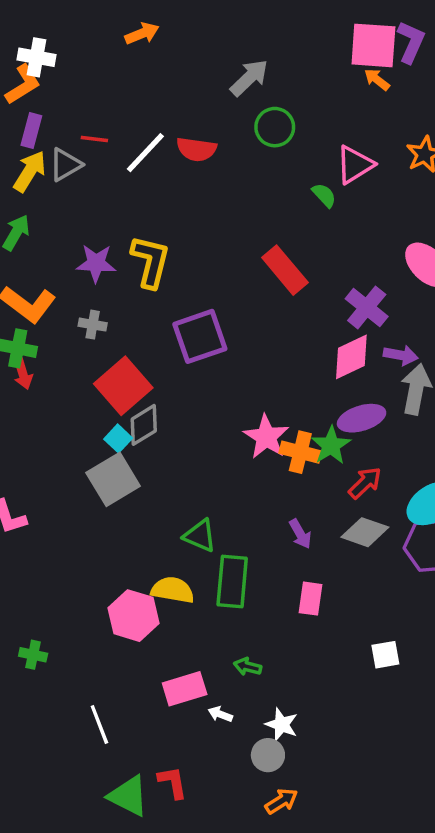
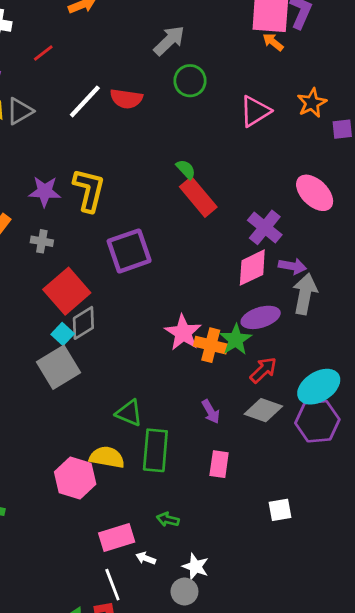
red line: (94, 139) -> (43, 53), moved, turned -45
green semicircle: (324, 195) -> (186, 169), moved
white line: (99, 724) -> (112, 585), moved

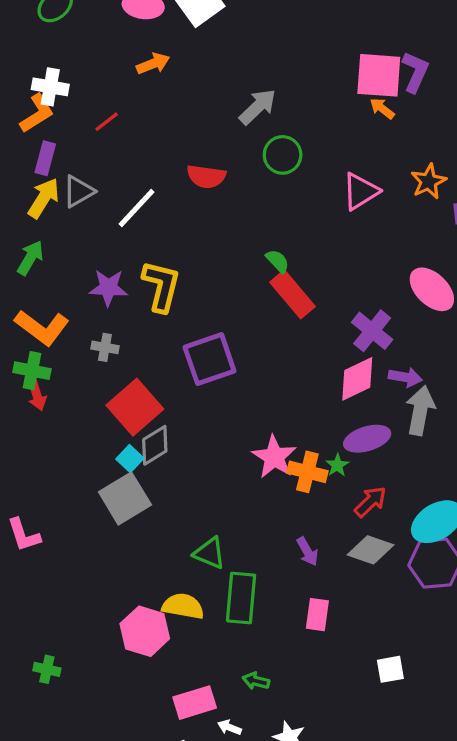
white line: (85, 101) -> (137, 208), moved
green star: (236, 340) -> (337, 465), size x0.6

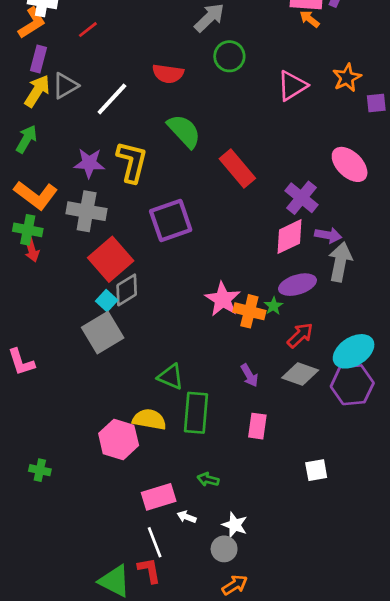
green semicircle: (278, 261) -> (184, 131), moved, size x1.8
gray cross: (105, 347) -> (87, 211), size x1.8

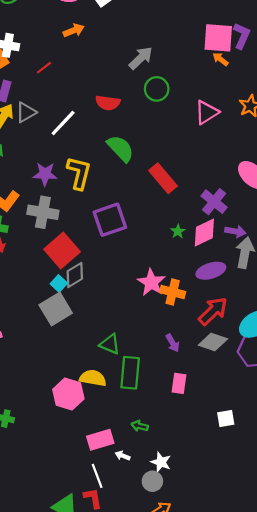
green star: (273, 306) -> (178, 231), moved
red arrow: (300, 335) -> (213, 311), size x1.4

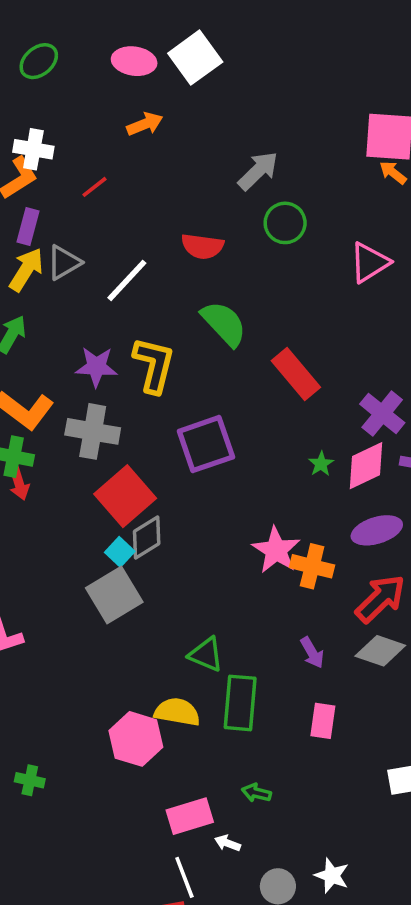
white star: (161, 462) -> (332, 876), moved

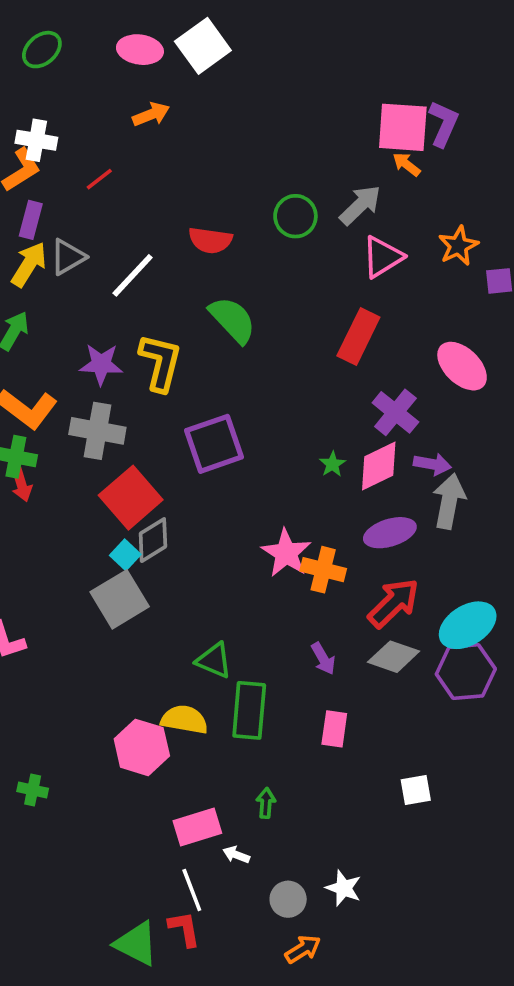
gray arrow: (258, 171) -> (360, 205), moved
red rectangle: (296, 374) -> (358, 336), moved, turned 66
green arrow: (256, 793) -> (266, 803), turned 80

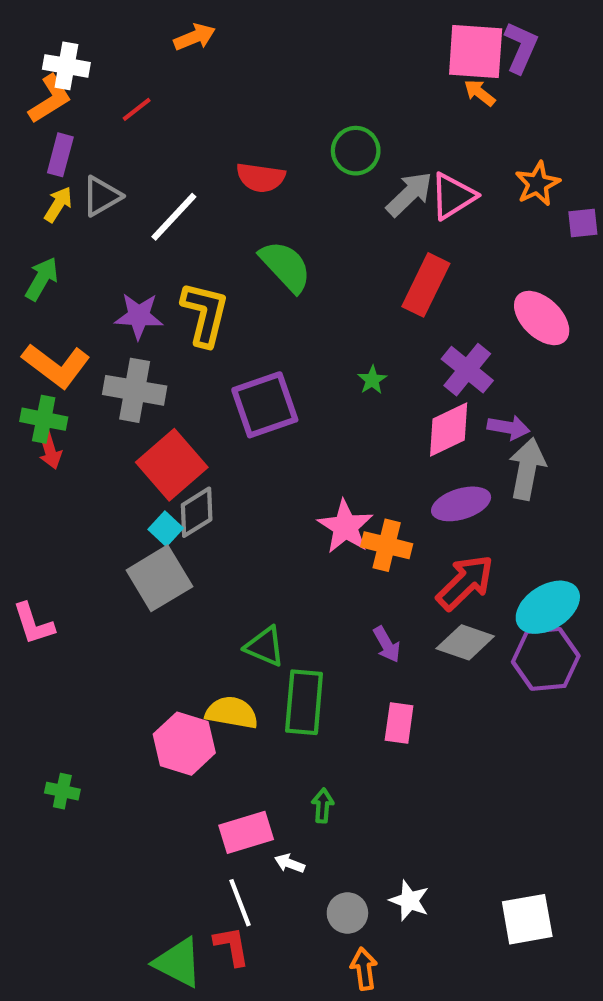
gray arrow: (360, 205) -> (409, 194), moved
yellow arrow: (29, 264) -> (58, 204), size x0.7
green star: (332, 464) -> (372, 380), moved
white square: (416, 790) -> (527, 919), moved, size x1.5
orange arrow: (303, 949) -> (364, 969), turned -66

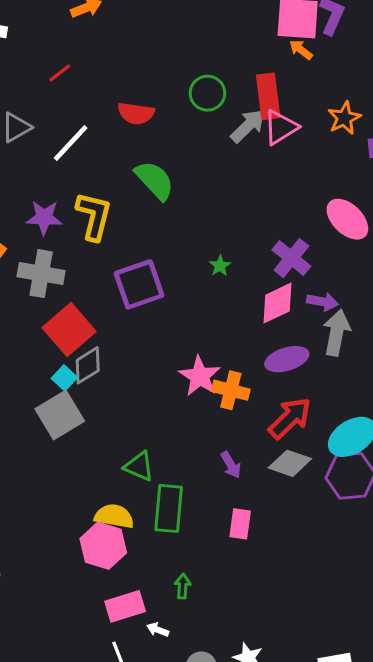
red line: (137, 109) -> (60, 73), moved
red rectangle: (426, 285) -> (268, 96), moved, turned -33
pink hexagon: (184, 744) -> (103, 546), moved

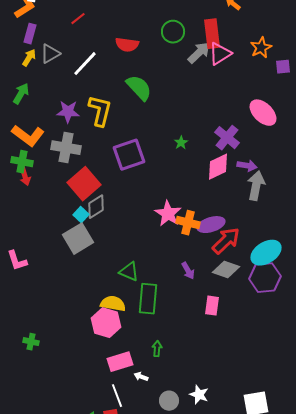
purple ellipse: (287, 359) -> (211, 225), moved
pink rectangle: (240, 524) -> (212, 306), moved

